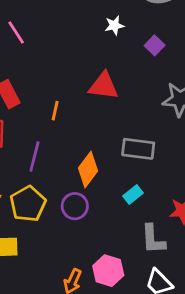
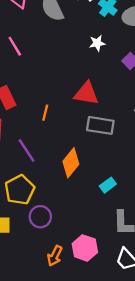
gray rectangle: (138, 149) -> (100, 125), moved
purple line: (34, 157) -> (26, 150), turned -50
purple circle: (75, 206) -> (40, 217), moved

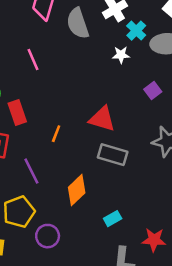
white star: (97, 43) -> (121, 55), moved
purple circle: (40, 217) -> (48, 236), moved

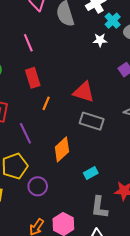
red rectangle: (17, 113) -> (33, 78), moved

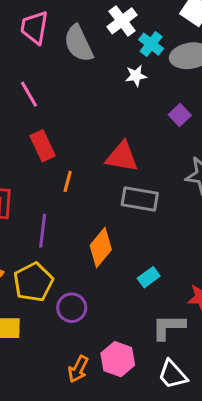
purple line: (25, 133) -> (43, 231), turned 40
gray L-shape: (99, 207) -> (168, 327), turned 90

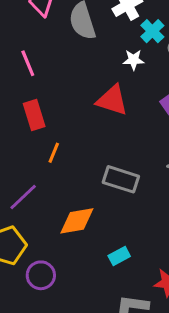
red triangle: (122, 157) -> (112, 100), moved
purple line: (43, 231) -> (23, 197), turned 32
orange diamond: (101, 247) -> (77, 221), turned 33

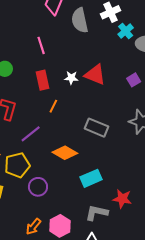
white star: (134, 60) -> (71, 78), moved
orange diamond: (77, 221) -> (65, 153), turned 35
cyan rectangle: (119, 256) -> (91, 178), size x1.5

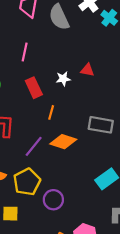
pink line: (41, 45) -> (25, 52), turned 42
red triangle: (95, 75) -> (87, 70), size x0.6
orange diamond: (65, 153) -> (63, 142), moved

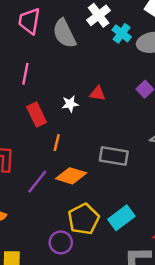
yellow pentagon: (27, 182) -> (84, 219), moved

